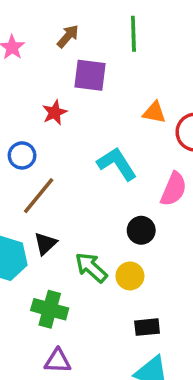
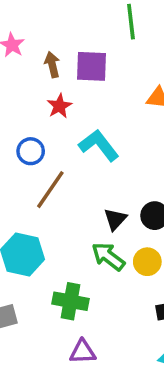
brown arrow: (68, 36) -> (52, 65), moved, turned -50
cyan L-shape: (117, 164) -> (99, 145), moved
black triangle: (45, 244) -> (115, 219), moved

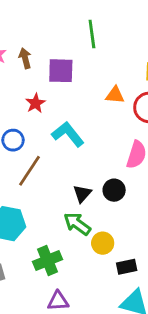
brown arrow: (52, 65) -> (25, 58), moved
yellow circle: (147, 262) -> (103, 243), moved
green cross: (71, 301) -> (48, 260), turned -32

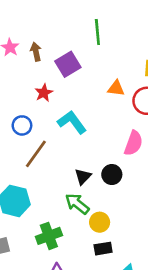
purple square: (61, 71) -> (68, 64), turned -35
black rectangle: (127, 267) -> (103, 249), moved

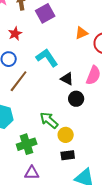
orange triangle: (116, 88) -> (81, 33), turned -32
red star: (44, 93) -> (15, 34), moved
black triangle: (83, 177) -> (67, 79), moved, turned -48

